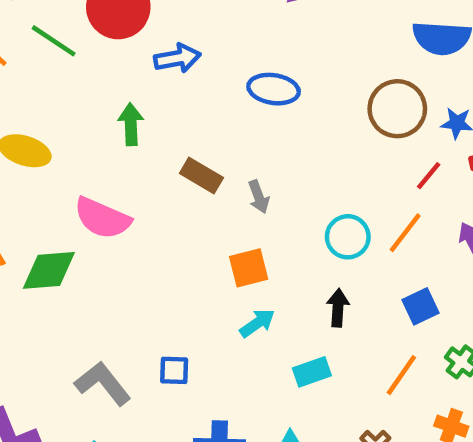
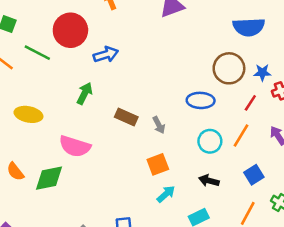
blue ellipse: (274, 89) -> (201, 100), moved
green arrow: (131, 124) -> (85, 93), turned 35
black arrow: (338, 308) -> (209, 181), turned -72

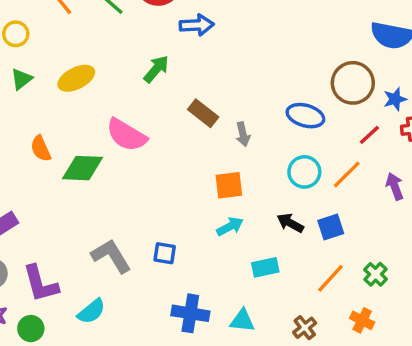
blue star: (262, 72) -> (395, 99), turned -30
yellow ellipse: (28, 114) -> (76, 78), turned -52
blue square: (254, 175) -> (331, 227), moved

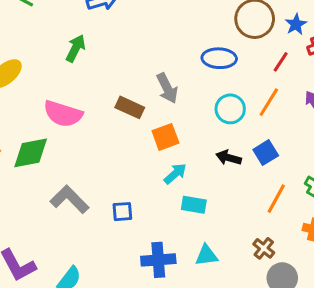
brown rectangle: (203, 113) -> (130, 107), moved
gray arrow: (243, 134) -> (167, 88), size x1.4
gray L-shape: (111, 256) -> (69, 199), moved
cyan rectangle: (265, 267) -> (194, 205), moved, turned 35

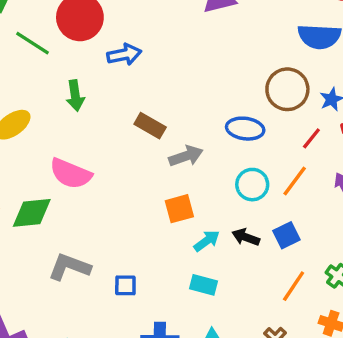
green arrow: (76, 48) -> (75, 95), moved, turned 140
gray arrow: (167, 88) -> (186, 156), turned -88
brown rectangle: (130, 107) -> (150, 126), moved
cyan arrow: (175, 174) -> (207, 241), moved
gray L-shape: (69, 199) -> (69, 267), turned -30

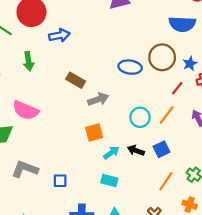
blue ellipse: (245, 129) -> (130, 67), moved

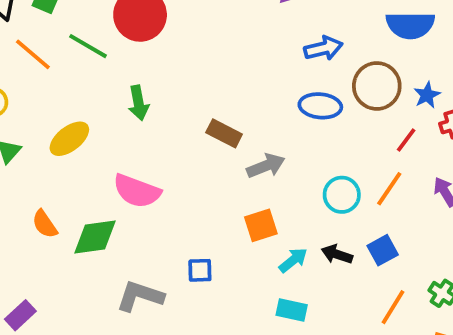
blue arrow: (59, 35) -> (323, 48), moved
blue square: (60, 181) -> (200, 270), moved

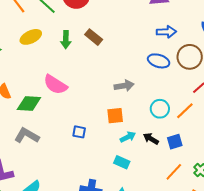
brown rectangle: (224, 133) -> (94, 37), moved
yellow ellipse: (69, 139) -> (31, 37), moved
gray L-shape: (140, 296) -> (27, 136), moved

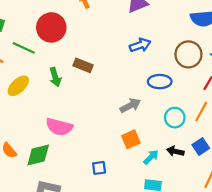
blue arrow: (166, 32) -> (140, 45), moved
blue ellipse: (159, 61) -> (160, 82), moved

